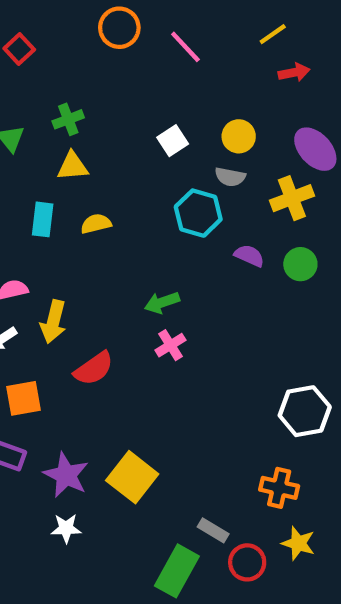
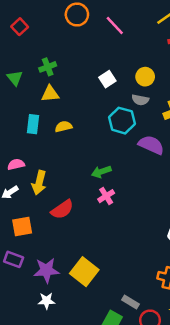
purple semicircle: (249, 256) -> (151, 145), size x1.5
purple star: (66, 475) -> (46, 270), turned -30

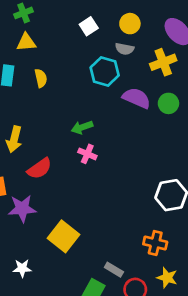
yellow semicircle: (64, 127) -> (41, 78), turned 91
pink cross: (106, 196) -> (87, 154), turned -35
purple star: (46, 270) -> (22, 208), moved

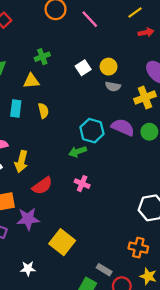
green cross: (24, 13) -> (42, 57), moved
yellow circle: (130, 24) -> (109, 67), moved
cyan hexagon: (105, 71) -> (92, 131), moved
pink cross: (87, 154) -> (82, 184), moved

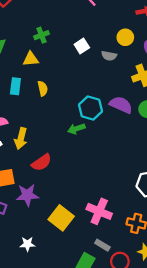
yellow circle: (109, 67) -> (125, 37), moved
gray semicircle: (113, 86) -> (109, 56), moved
pink cross: (82, 184) -> (99, 211), moved, size x1.6

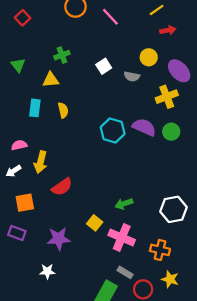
green arrow: (76, 129) -> (124, 204), moved
purple star: (27, 195) -> (59, 239), moved
yellow square: (61, 218) -> (95, 223), moved, size x0.6

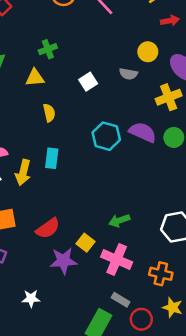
white square: (104, 66) -> (88, 82), moved
cyan rectangle: (35, 108) -> (52, 158), moved
red semicircle: (62, 187) -> (48, 228), moved
purple star: (59, 239) -> (63, 261), moved

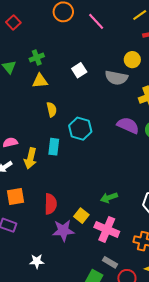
green cross: (48, 49) -> (37, 57), moved
gray semicircle: (128, 74) -> (116, 78), size x1.5
white square: (88, 82) -> (79, 70), moved
cyan hexagon: (106, 136) -> (80, 129), moved
red semicircle: (48, 228) -> (51, 204), turned -54

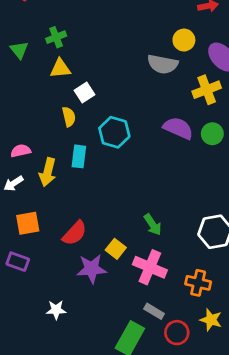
white square: (79, 70) -> (85, 93), moved
yellow semicircle: (52, 110) -> (69, 117), moved
green arrow: (109, 198) -> (153, 225), turned -105
red semicircle: (51, 204) -> (75, 233), turned 42

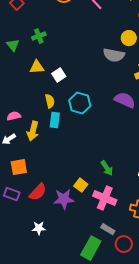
yellow triangle: (60, 68) -> (37, 67), moved
yellow semicircle: (69, 117) -> (50, 101), moved
red semicircle: (75, 233) -> (38, 192), moved

